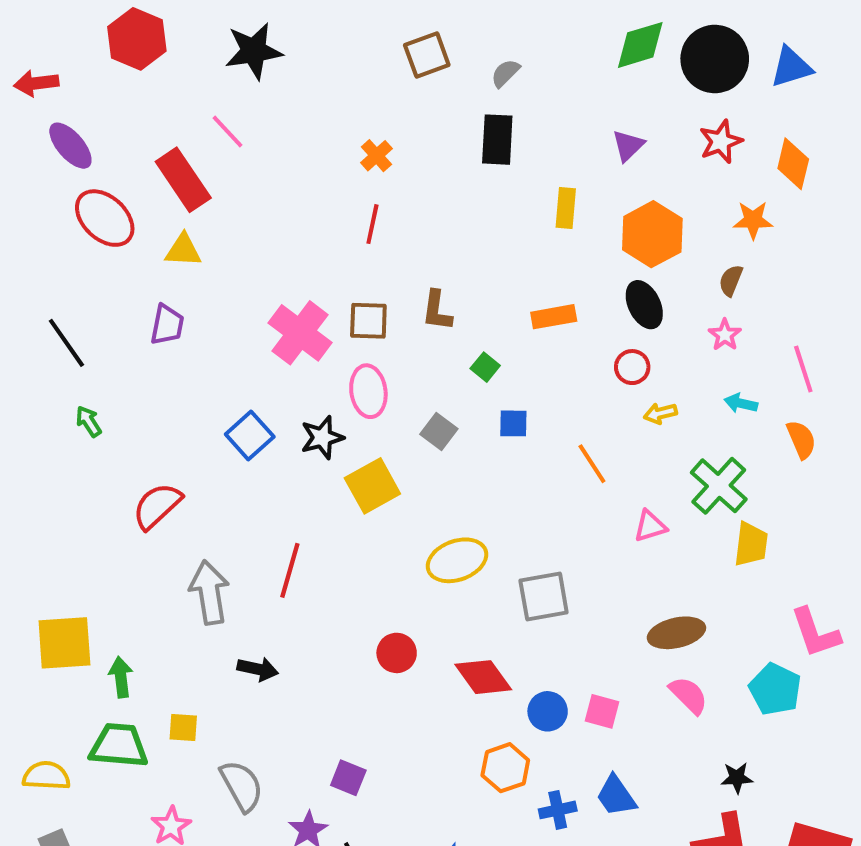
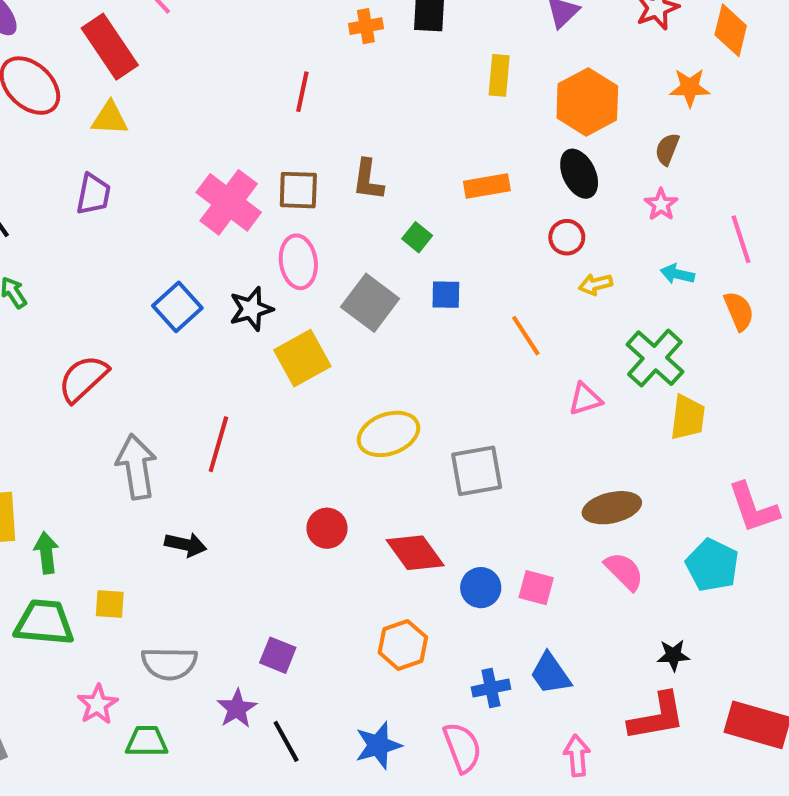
orange cross: (376, 156) -> (366, 26), moved, turned 32
gray square: (439, 431) -> (370, 303), size x1.5
orange hexagon: (505, 768) -> (403, 645), moved
gray semicircle: (242, 786) -> (169, 663), turned 120

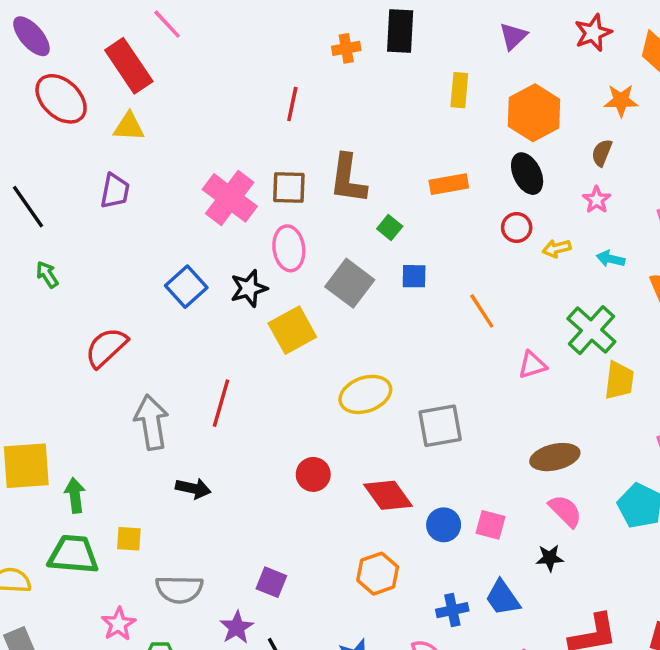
brown L-shape: (368, 180) -> (348, 179), size x1.4
yellow arrow: (595, 284) -> (557, 248), moved
black star: (673, 655) -> (550, 558), moved

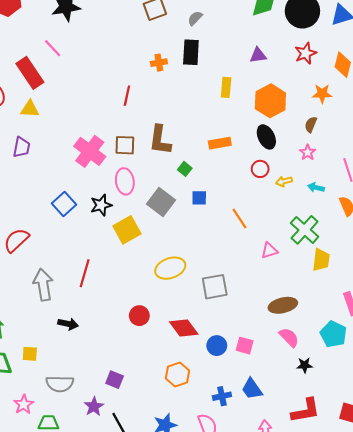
purple triangle: (513, 36) -> (258, 55), turned 36
black star: (550, 558) -> (305, 365), moved

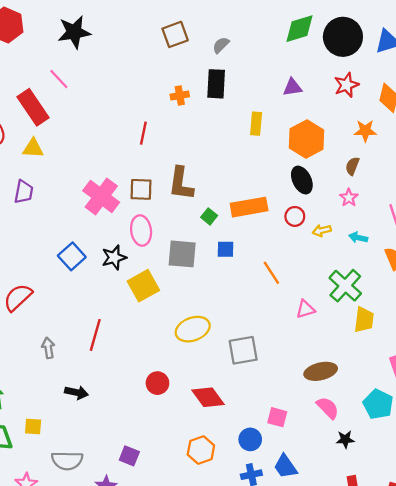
orange rectangle: (220, 143) -> (249, 207), moved, size x1.4
gray square: (161, 202) -> (182, 254), turned -32
gray arrow: (43, 285) -> (48, 348), size x0.6
blue circle: (217, 346) -> (250, 439), moved

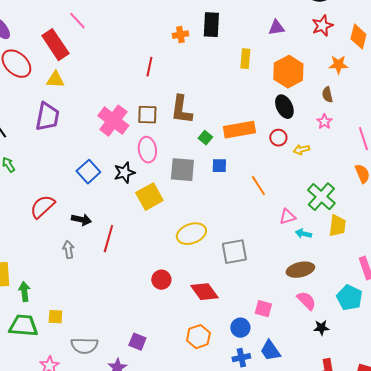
brown semicircle: (352, 166) -> (327, 95), turned -35
purple trapezoid: (24, 192) -> (47, 117), size x1.4
cyan arrow: (358, 238) -> (303, 234), moved
black arrow: (76, 392) -> (81, 220), moved

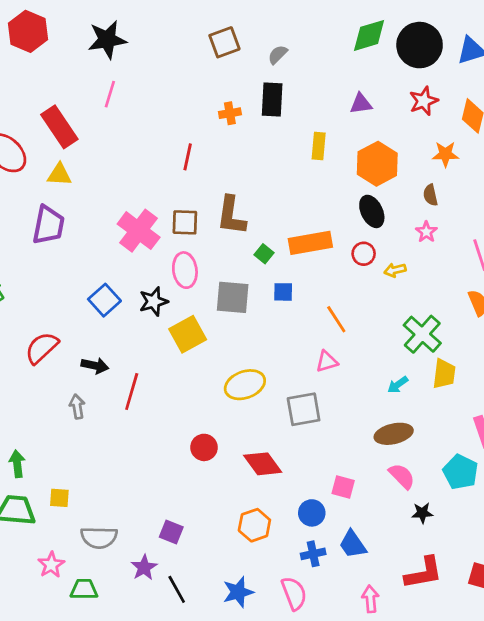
pink line: (77, 21) -> (110, 94), moved, turned 60
pink triangle: (287, 217) -> (327, 361), moved
cyan arrow: (303, 234) -> (398, 385), turned -49

